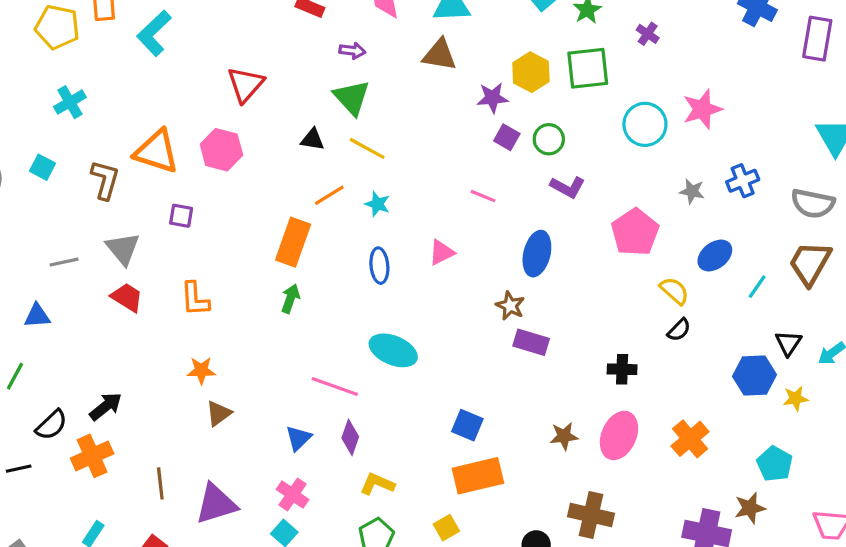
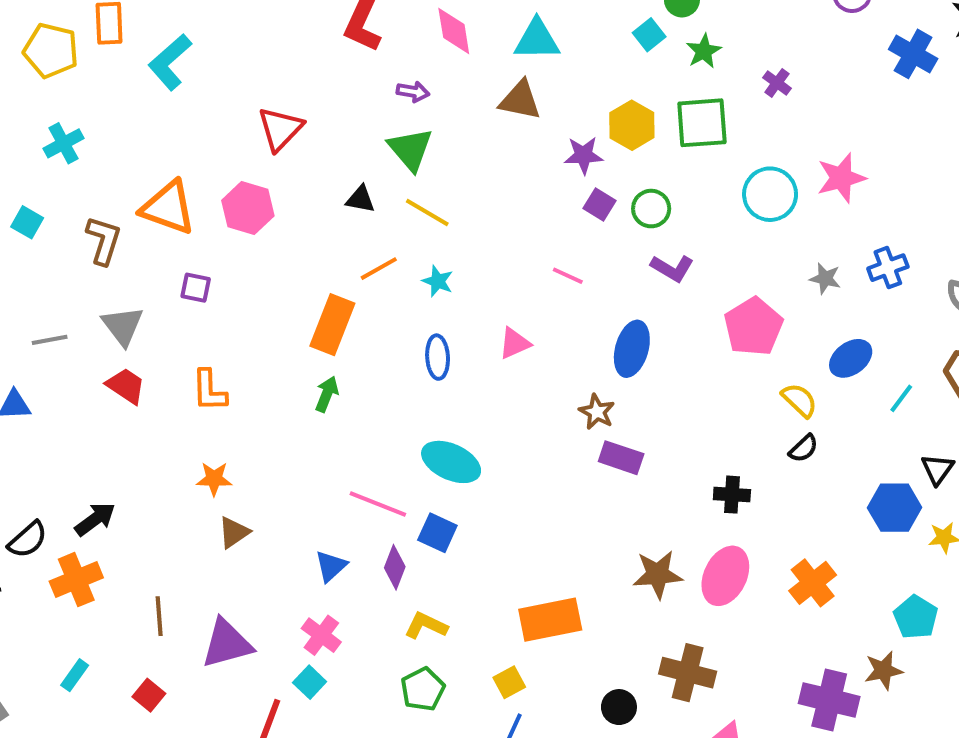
blue square: (467, 425) -> (437, 533), moved
brown star: (564, 436) -> (658, 574), size x1.4

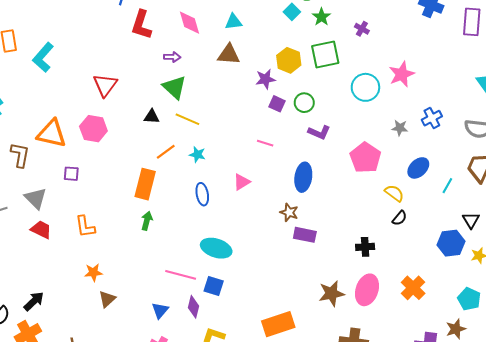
cyan triangle: (537, 40) -> (234, 22), size x0.7

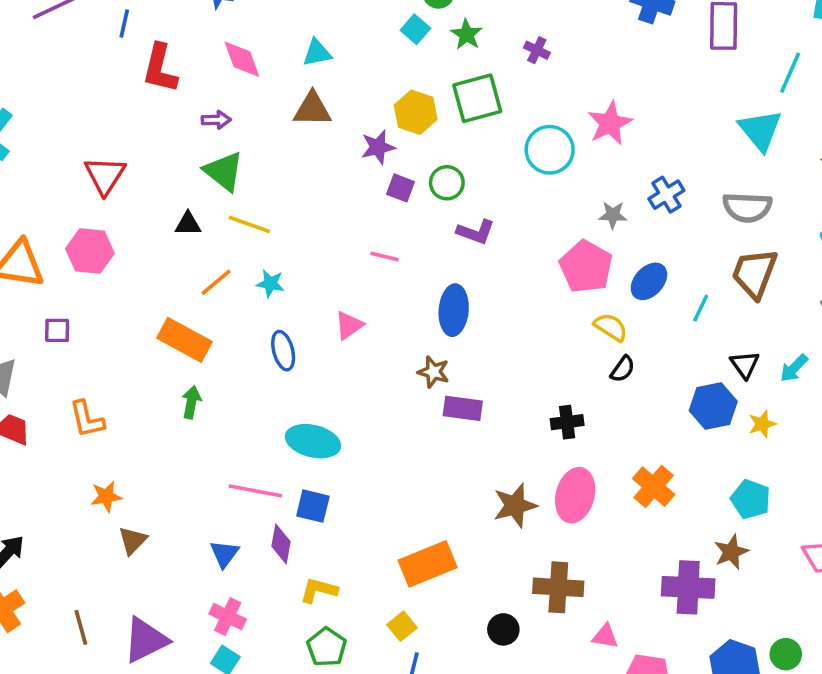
pink pentagon: (365, 158) -> (586, 267), moved
orange rectangle: (145, 184) -> (185, 340), turned -72

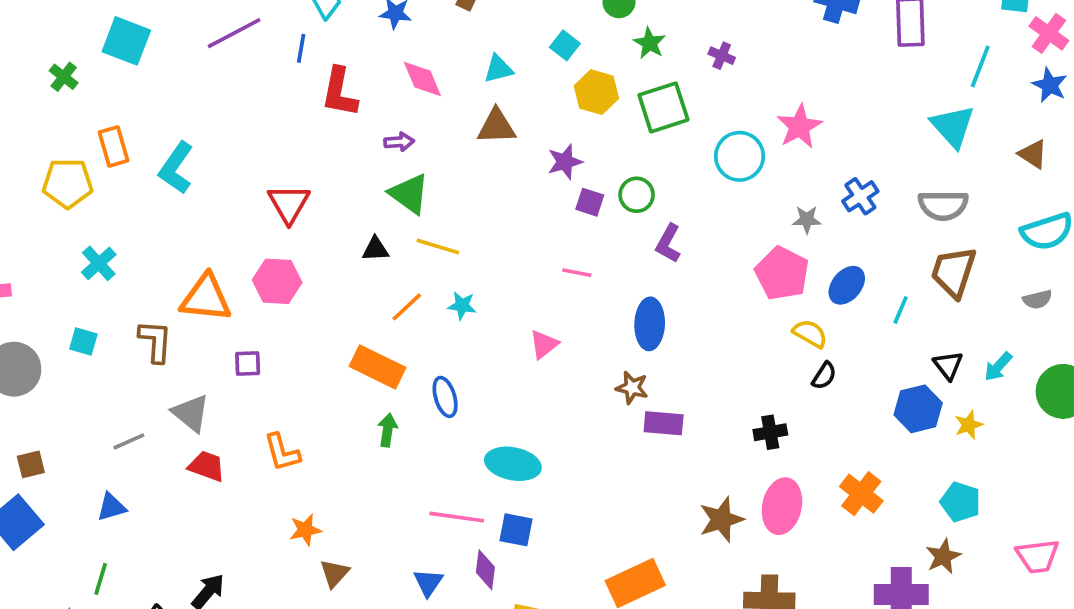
cyan square: (415, 29) -> (565, 45), moved
yellow hexagon: (416, 112) -> (596, 92), moved
purple L-shape: (476, 232) -> (668, 243), turned 102
blue ellipse: (283, 351) -> (445, 397), moved

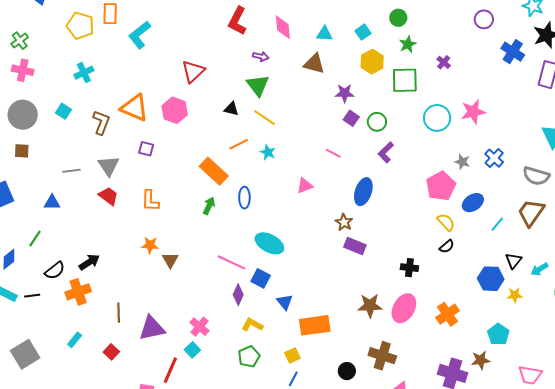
blue cross: (860, 196) -> (494, 158), turned -30
brown square: (31, 464) -> (22, 151), moved
brown triangle: (334, 573) -> (170, 260), moved, turned -30
blue triangle: (428, 583) -> (285, 302), moved, turned -30

